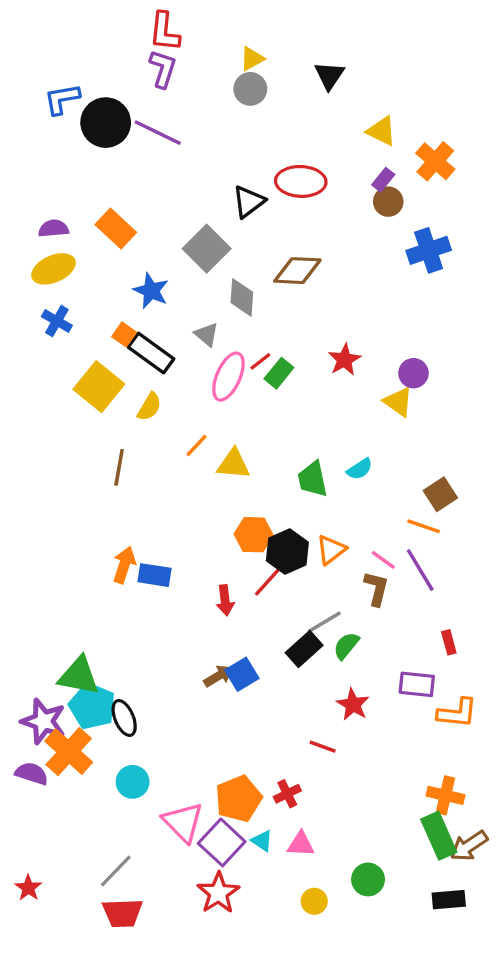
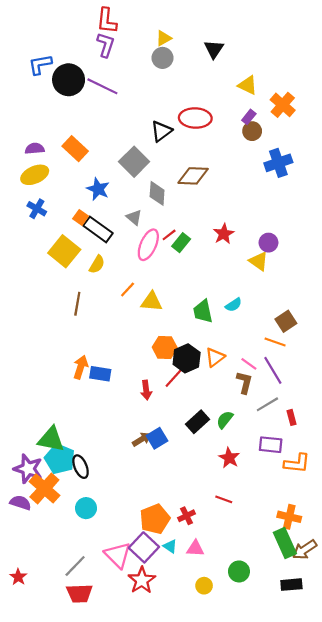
gray line: (324, 622) -> (267, 404), moved
red line: (323, 747) -> (224, 499), moved
pink triangle: (183, 822) -> (118, 555), moved

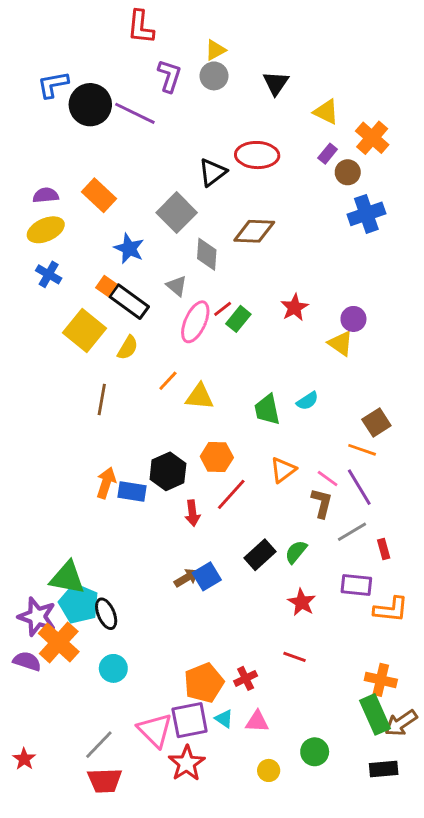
purple L-shape: (106, 45) -> (169, 76), moved
black triangle: (214, 49) -> (276, 83), moved
brown circle: (252, 131) -> (348, 172), moved
black hexagon: (187, 358) -> (168, 471), moved
purple square: (144, 547) -> (190, 720), turned 36

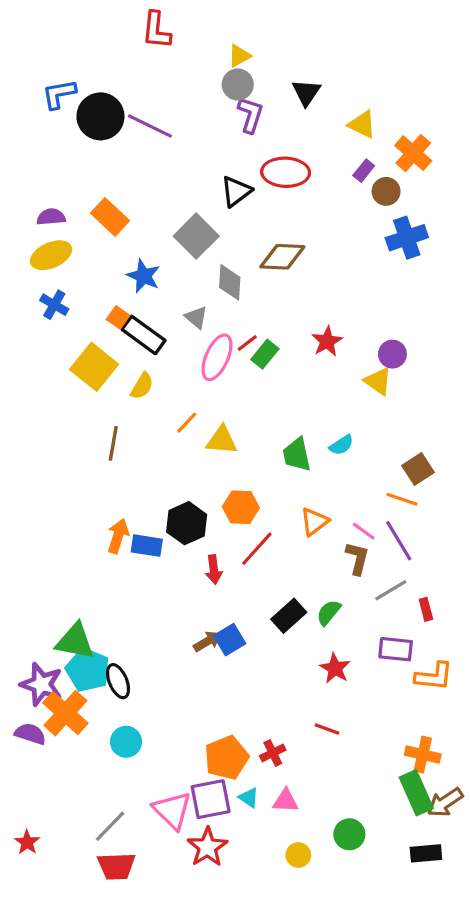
purple L-shape: (169, 76) -> (250, 115), moved

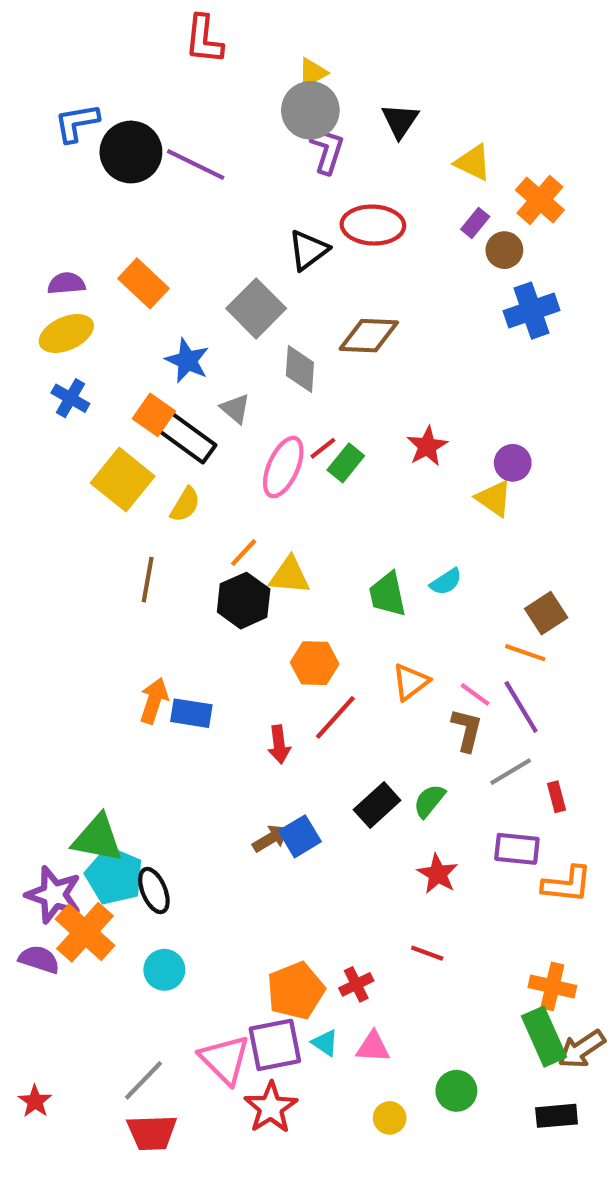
gray circle: (238, 84) -> (310, 110), size x1.4
orange square: (118, 317) -> (154, 415), size x1.4
gray triangle: (196, 317) -> (235, 409), moved
black hexagon: (187, 523) -> (244, 601), moved

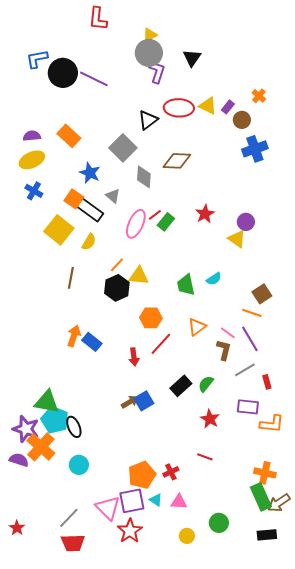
yellow triangle: (473, 162) -> (208, 106), moved
orange cross: (540, 200) -> (259, 96), size x0.6
blue rectangle: (191, 713) -> (92, 342), turned 30

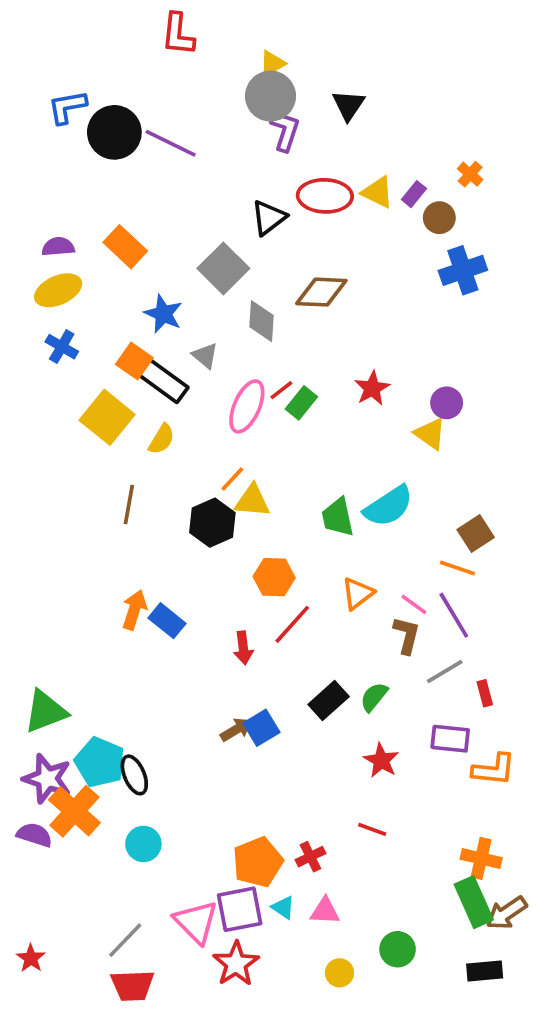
orange line: (117, 265) -> (232, 479), moved
cyan semicircle: (214, 279) -> (388, 506), size x1.8
green triangle: (47, 402) -> (45, 711), moved, turned -32

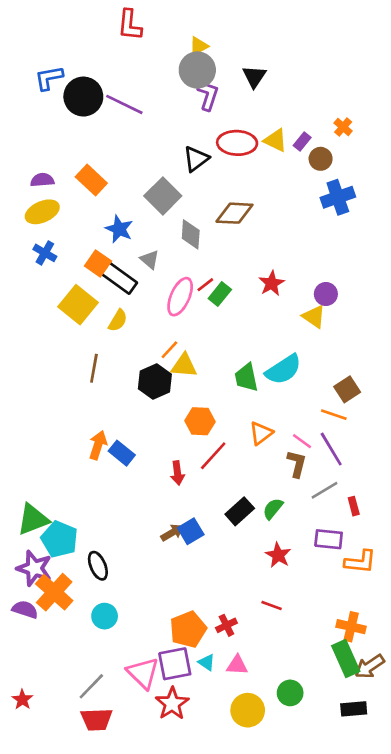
cyan pentagon: (100, 762) -> (59, 539), moved
yellow circle: (339, 973) -> (248, 710), size x1.6

